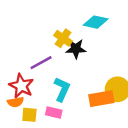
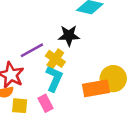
yellow cross: (63, 38) -> (55, 59), moved
pink rectangle: (54, 113) -> (45, 103), turned 49

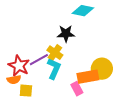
purple line: (32, 50) -> (39, 60), moved
pink rectangle: (45, 103) -> (77, 89), moved

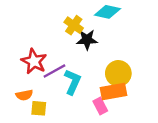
yellow cross: (55, 53) -> (74, 25), moved
red star: (19, 66) -> (34, 61), moved
yellow circle: (102, 69) -> (118, 73), moved

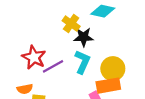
cyan L-shape: (73, 82) -> (82, 62), moved

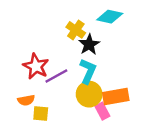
black star: (84, 37) -> (89, 44), turned -30
yellow circle: (113, 69) -> (89, 94), moved

